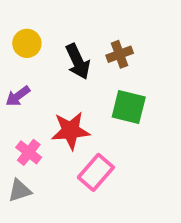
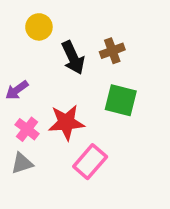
yellow circle: (27, 43) -> (39, 27), moved
pink cross: (29, 152) -> (27, 129), moved
gray triangle: (20, 191) -> (22, 163), moved

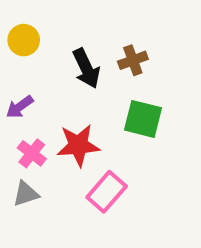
yellow circle: (39, 27) -> (24, 40), moved

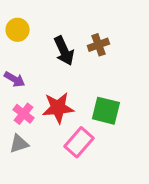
purple arrow: (20, 107) -> (15, 79), turned -114
green square: (143, 119) -> (106, 111), moved

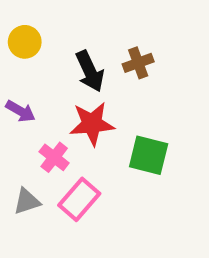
red star: (58, 108) -> (92, 124), moved
pink cross: (24, 114) -> (54, 157), moved
pink rectangle: (79, 142) -> (79, 199), moved

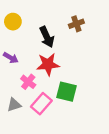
brown cross: (138, 63) -> (76, 24), moved
green square: (149, 155) -> (67, 92), moved

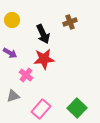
green square: (67, 92) -> (77, 108), moved, turned 30
pink rectangle: (41, 104) -> (41, 109), moved

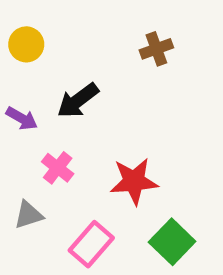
black arrow: (43, 34) -> (78, 100), moved, turned 78
red star: (44, 59) -> (134, 181), moved

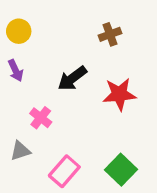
black arrow: (78, 100) -> (72, 78), moved
purple arrow: (22, 118) -> (16, 71), moved, turned 35
red star: (134, 181) -> (119, 94), moved

